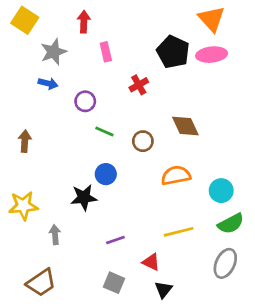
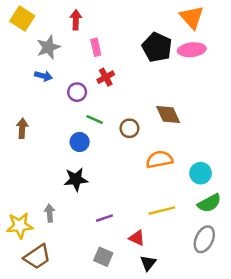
red cross: (139, 85) -> (106, 77), moved
blue circle: (106, 174) -> (80, 142), moved
yellow star: (23, 206) -> (20, 226), moved

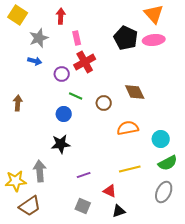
red cross: (106, 77) -> (85, 62), size x1.5
gray arrow: (50, 213) -> (40, 171), size x1.5
black triangle: (148, 263) -> (119, 211), turned 32

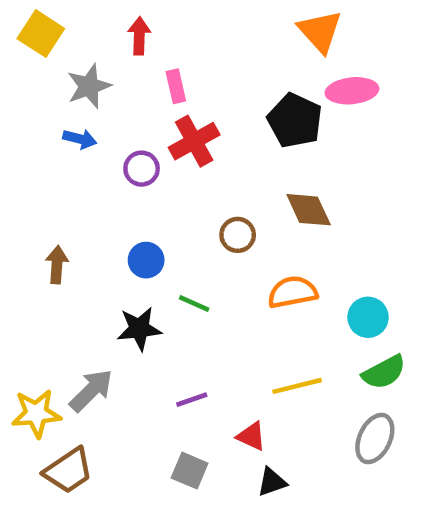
orange triangle: (154, 14) -> (320, 31), moved
black pentagon: (126, 38) -> (295, 121), moved
green line: (76, 96) -> (194, 304), moved
brown arrow: (18, 103) -> (57, 265), moved
gray arrow: (40, 171) -> (91, 390), turned 50

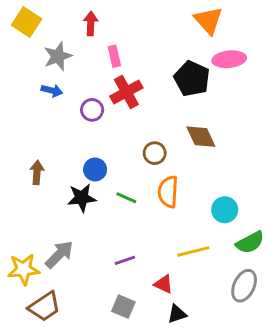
orange semicircle: (293, 292) -> (168, 192), moved, turned -76
cyan circle: (368, 317) -> (225, 210), moved
black star: (139, 329) -> (82, 198), moved

